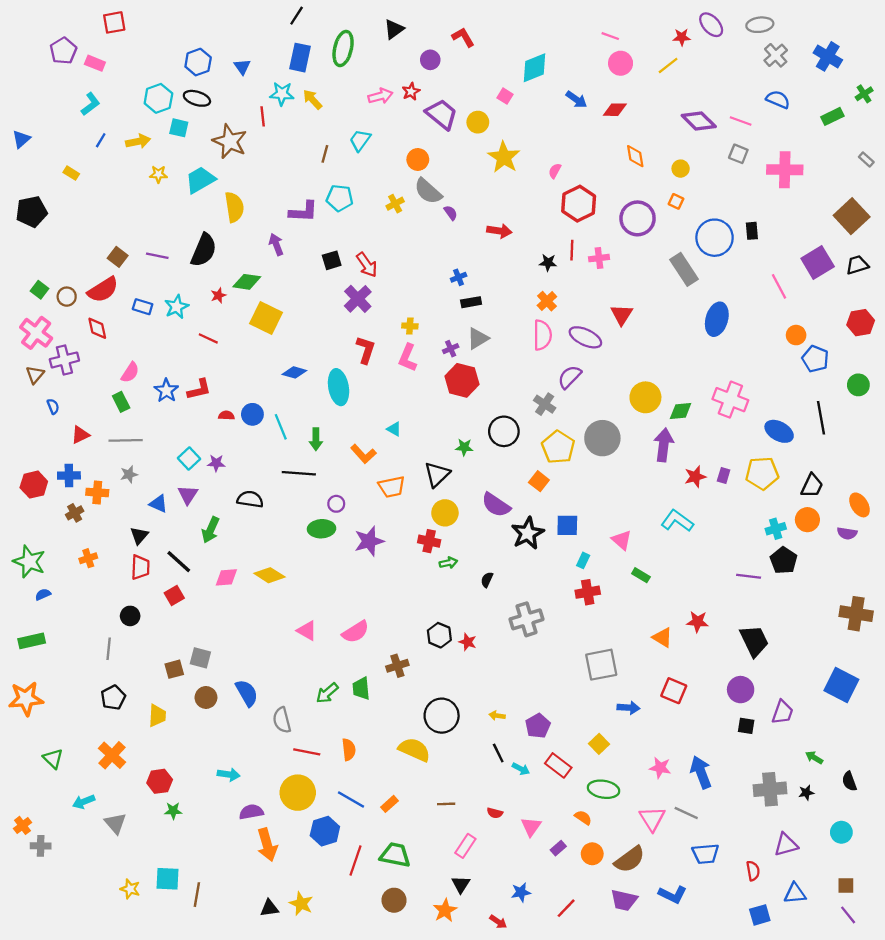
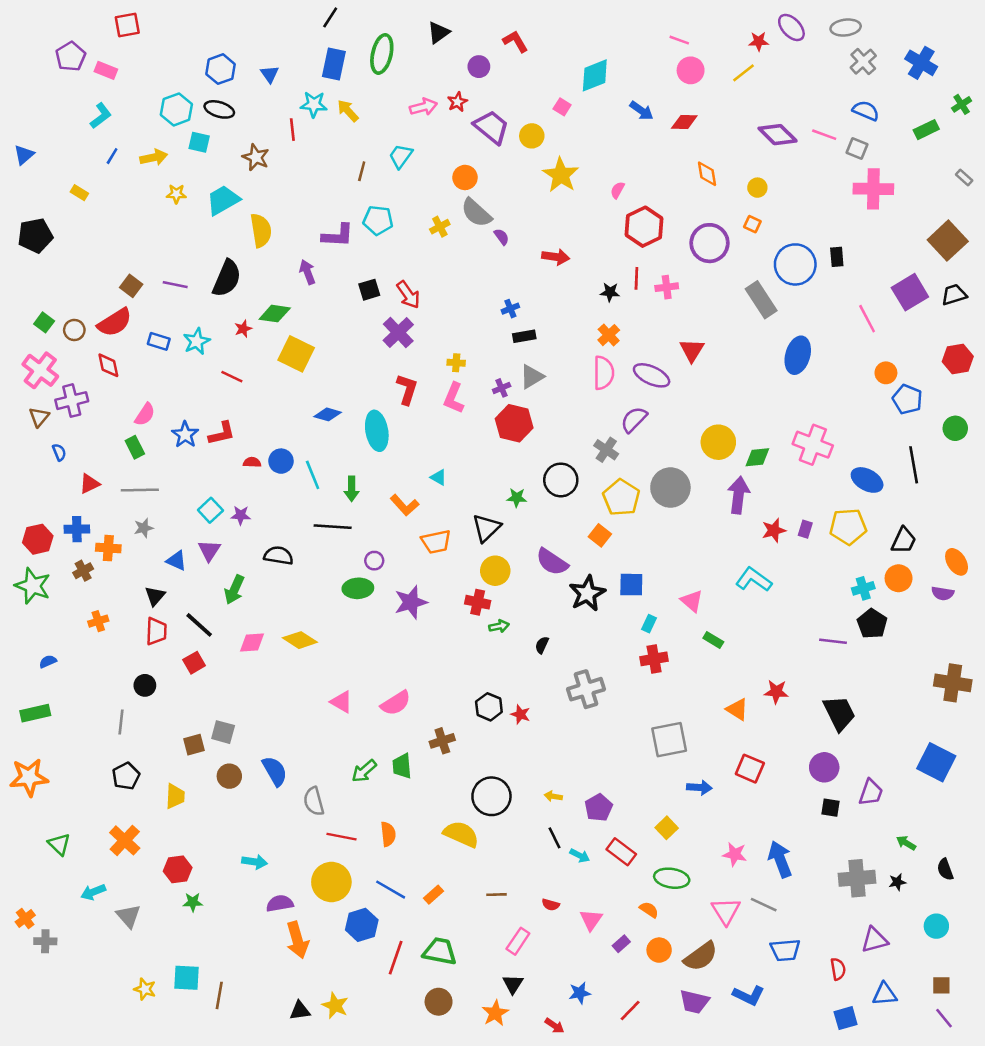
brown star: (230, 141) -> (256, 157), size x0.7
gray square: (738, 154) -> (857, 149), moved
green star: (29, 562) -> (33, 586), moved

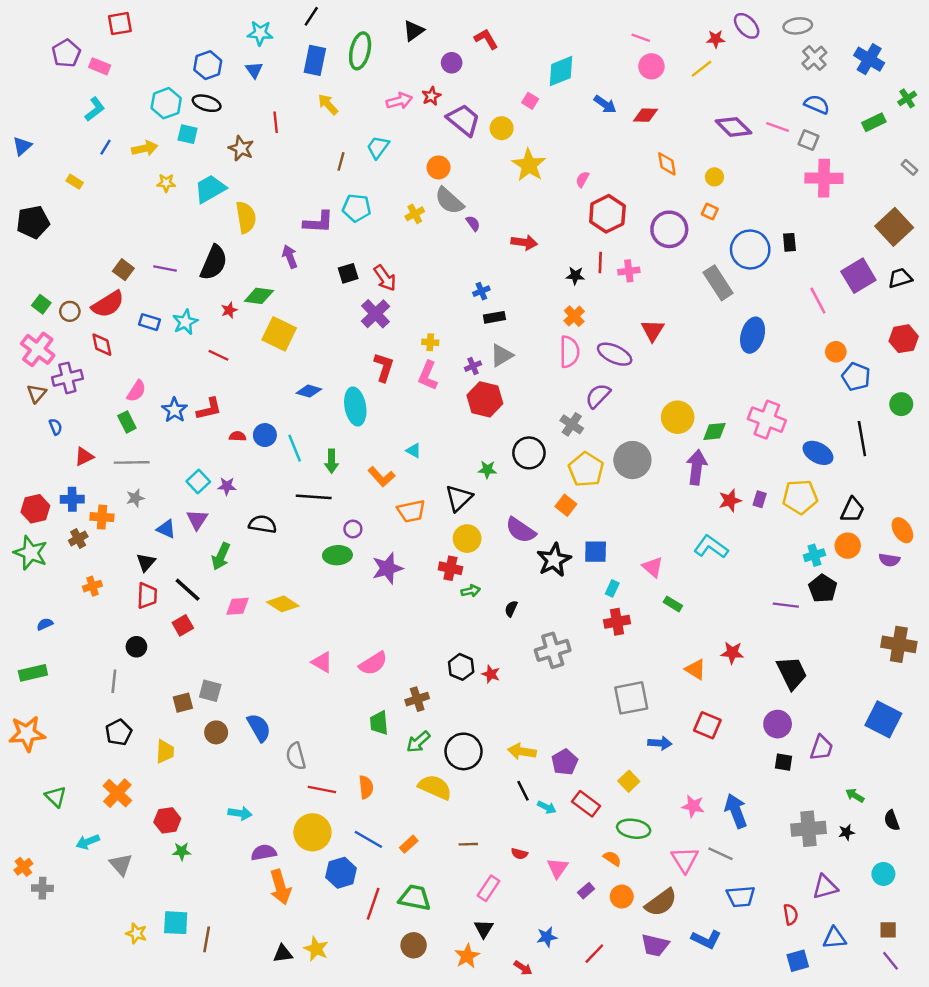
cyan star: (314, 104) -> (260, 33), moved
green arrow: (364, 771) -> (418, 742), moved
yellow arrow: (553, 796) -> (522, 751), size x1.6

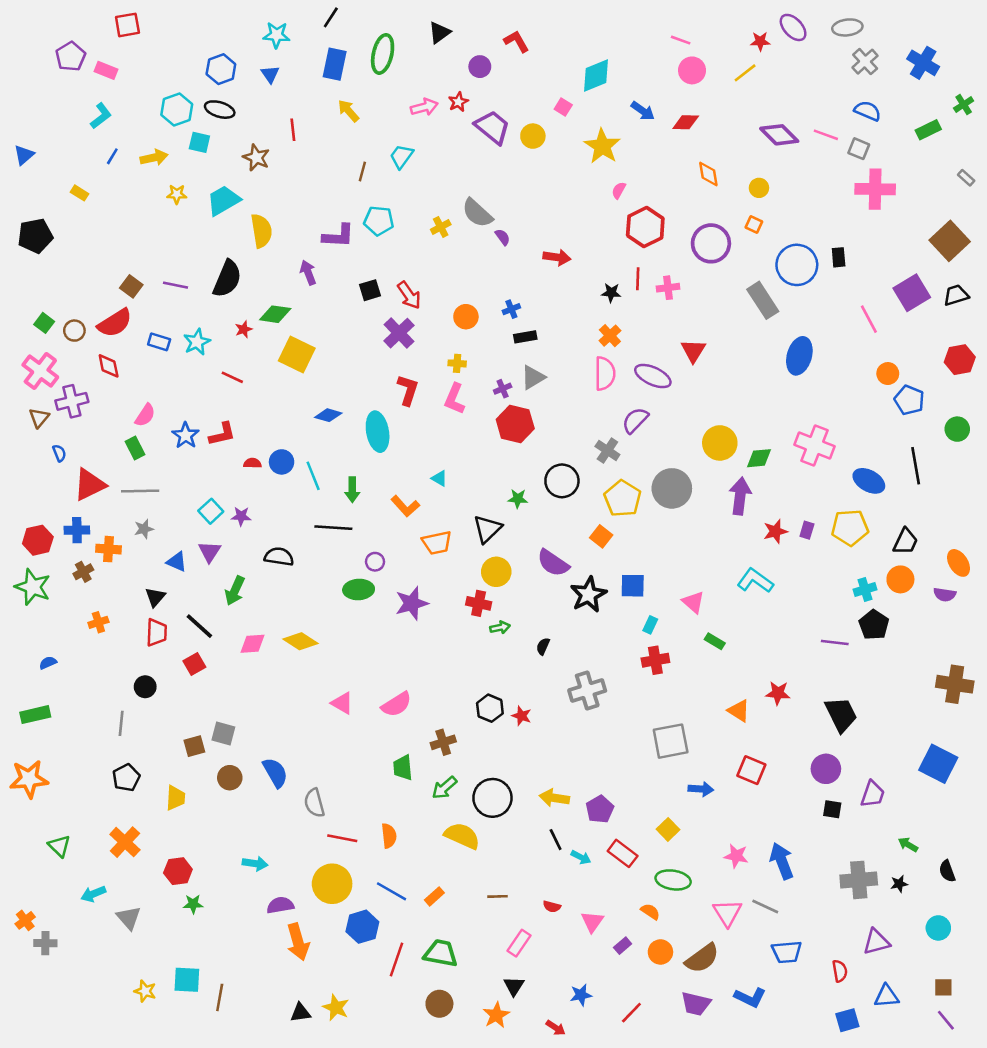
yellow star: (529, 165) -> (602, 146), moved
orange circle: (439, 167) -> (466, 317), moved
red triangle: (84, 456) -> (90, 485), size x1.6

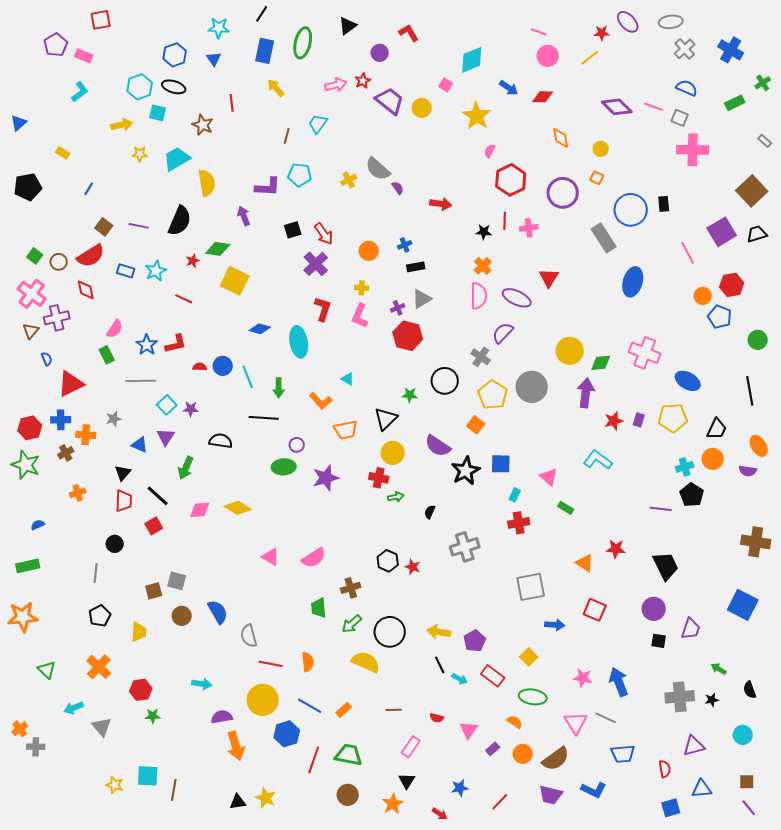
blue line: (112, 156) -> (89, 189), moved
red hexagon: (960, 360) -> (732, 285), moved
black line: (916, 466) -> (750, 391), moved
gray line: (140, 491) -> (141, 381), moved

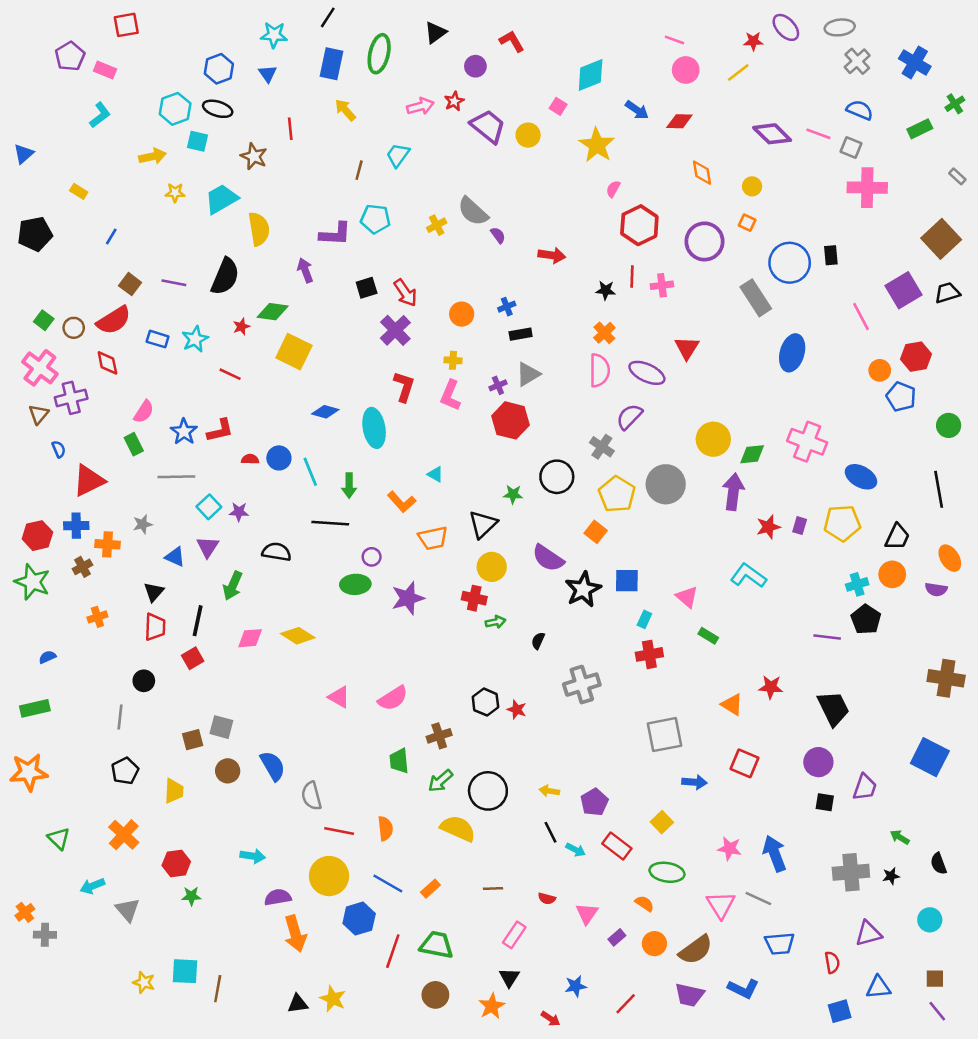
black line: (158, 496) -> (198, 621), turned 60
yellow arrow: (439, 632) -> (549, 791), size x0.7

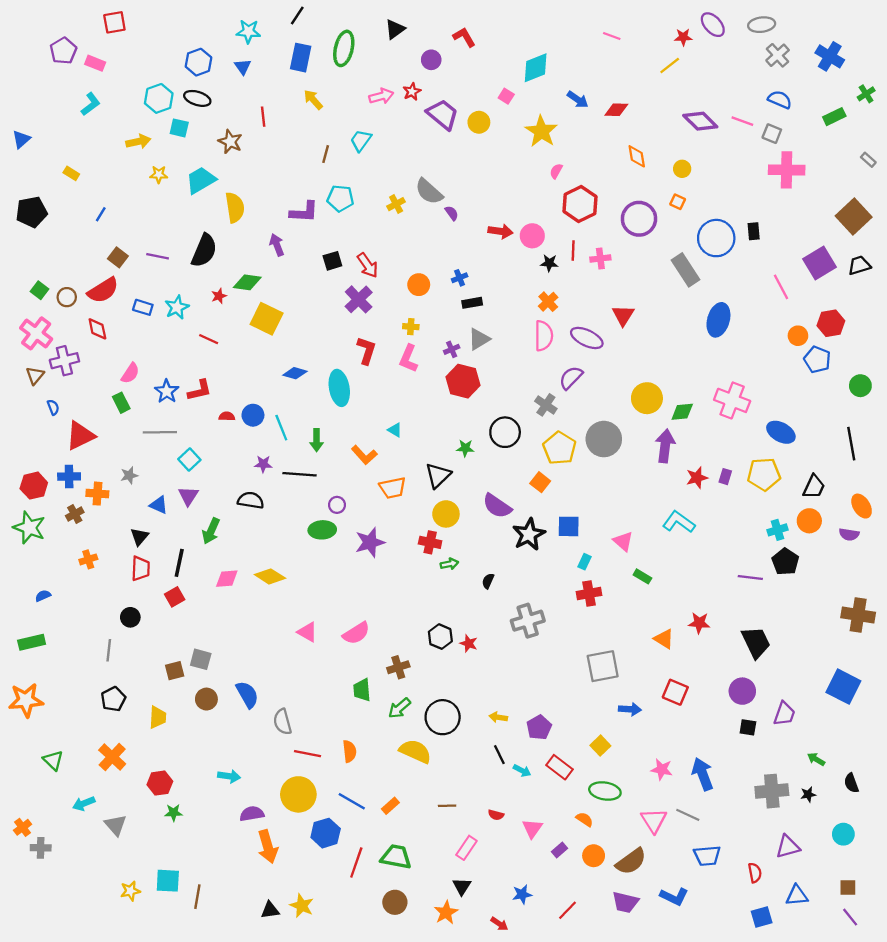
pink circle: (686, 70) -> (532, 236), moved
purple star: (239, 512) -> (263, 464), moved
yellow star: (144, 982) -> (130, 891), turned -30

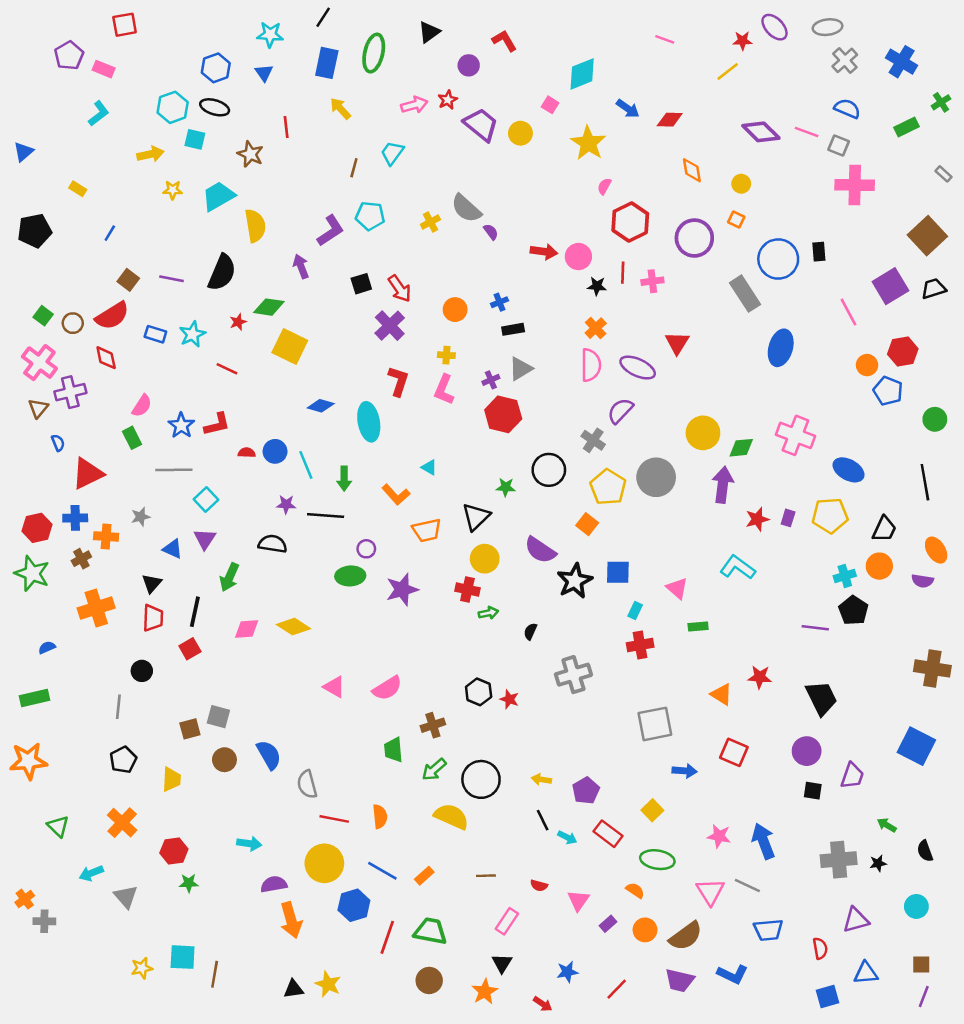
purple L-shape: (304, 212) -> (331, 231), turned -36
orange cross: (88, 559) -> (96, 608), size x1.8
green rectangle: (642, 576) -> (698, 627), turned -36
purple line: (850, 917) -> (924, 997), turned 60

